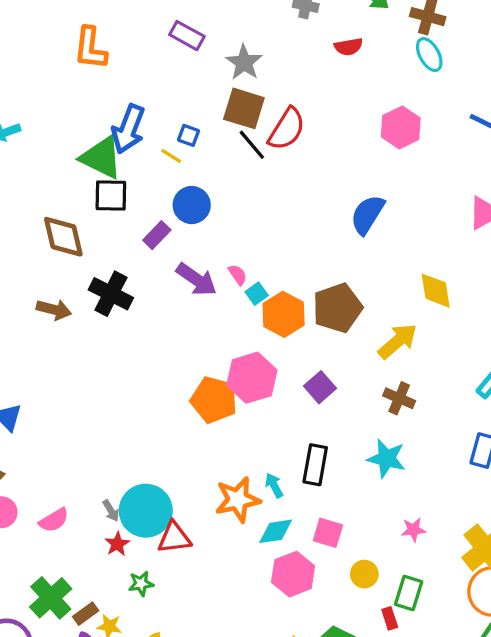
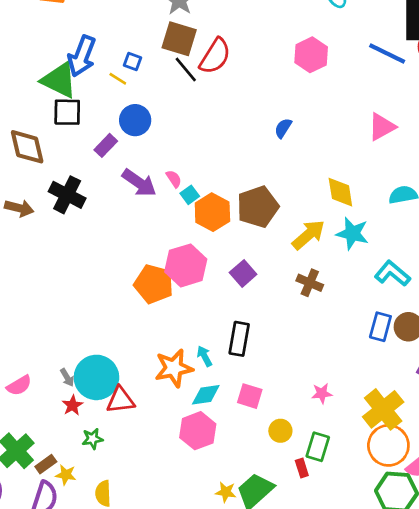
blue semicircle: (367, 215) -> (283, 128), size x0.6
cyan star: (386, 458) -> (352, 233), moved
pink hexagon: (293, 574) -> (198, 431), moved

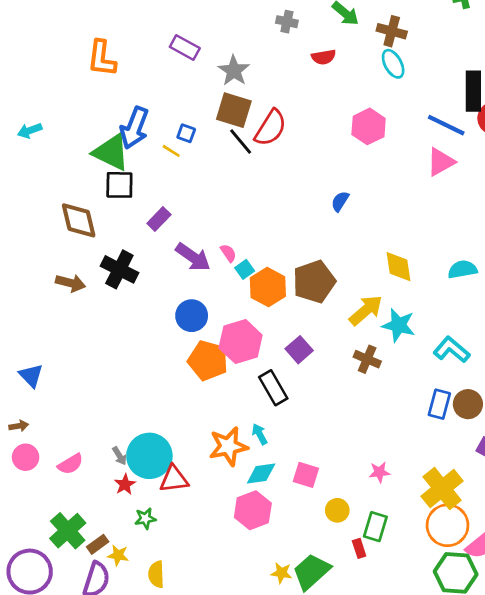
blue circle: (135, 120) -> (192, 316), moved
pink triangle: (382, 127) -> (441, 162), moved
cyan star: (352, 233) -> (399, 325), moved
black rectangle: (239, 339) -> (273, 388), moved, turned -40

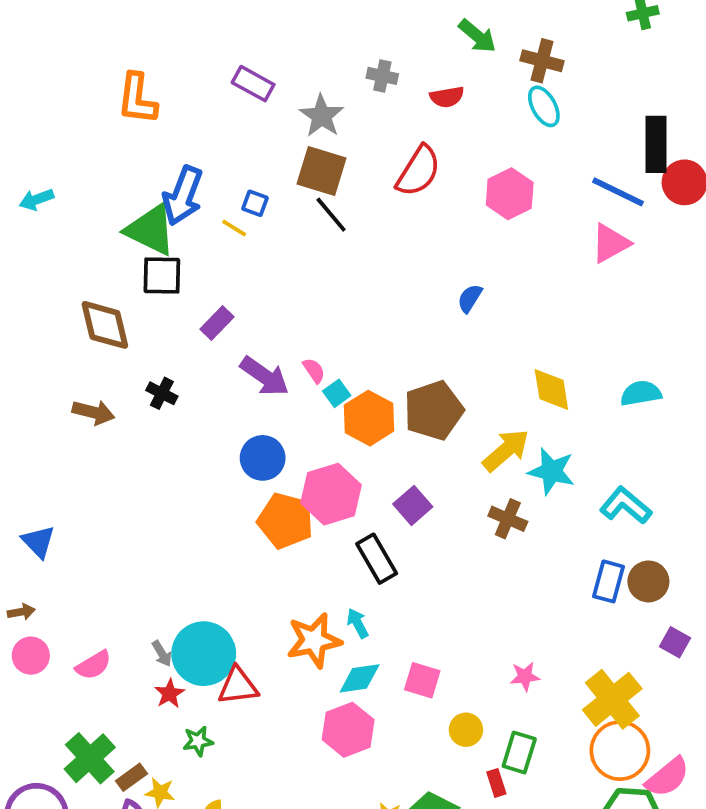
gray cross: (287, 22) -> (382, 76), moved
red semicircle: (271, 128) -> (418, 171), moved
black cross: (119, 269) -> (162, 393), size x0.6

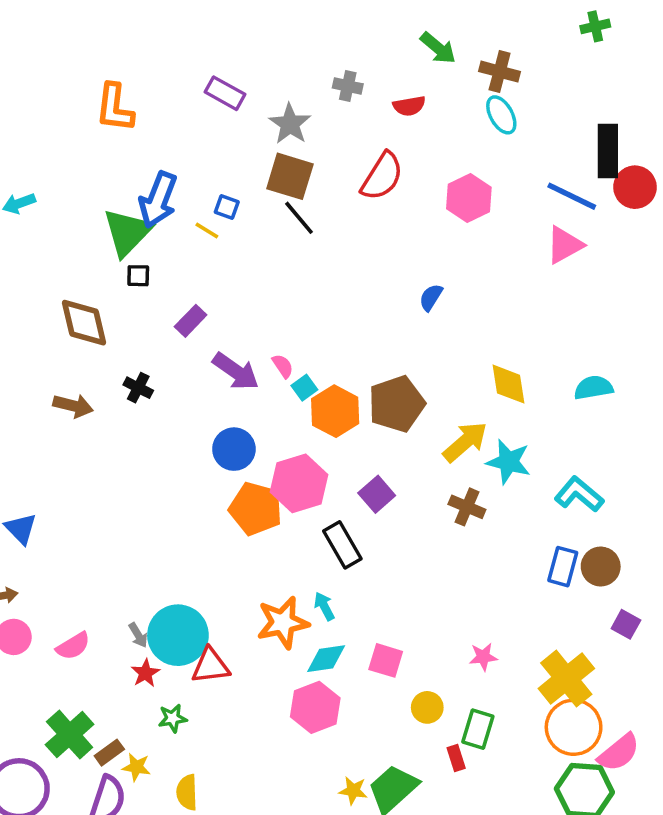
green triangle: (150, 230) -> (127, 232), turned 48
black square: (162, 276) -> (138, 276), size x0.6

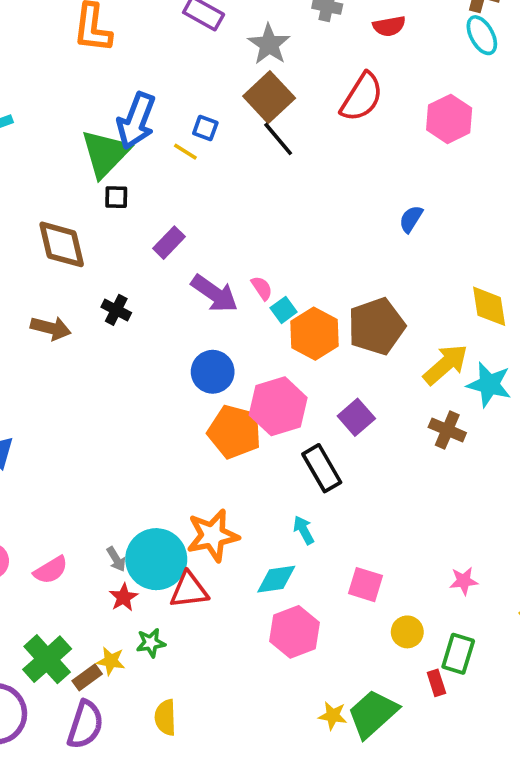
brown square: (290, 176) -> (269, 97), turned 30
orange star: (283, 623) -> (213, 535), moved
cyan diamond: (326, 659) -> (276, 579), moved
yellow star: (136, 767) -> (111, 661), moved

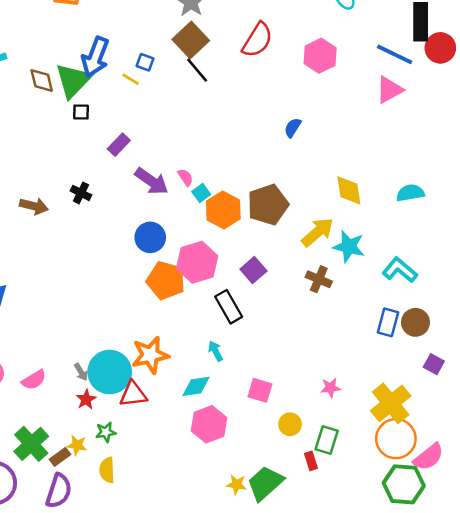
brown diamond: (62, 244) -> (42, 81), moved, size x0.7
yellow semicircle: (165, 717) -> (107, 470), moved

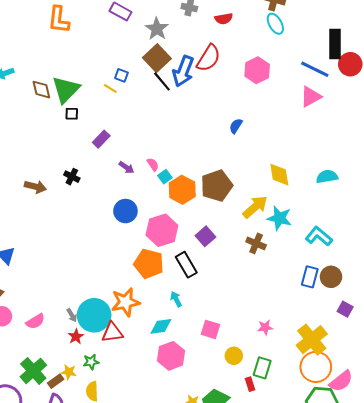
blue arrow: (95, 57) -> (183, 71), moved
purple arrow: (151, 181) -> (126, 167), size x0.6
orange pentagon: (166, 281) -> (149, 264), moved

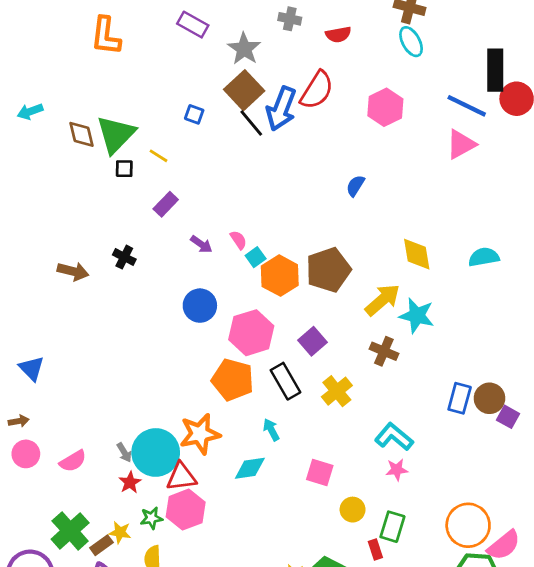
yellow line: (110, 89) -> (159, 156), moved
cyan L-shape: (319, 236) -> (394, 437), moved
purple square: (345, 309) -> (508, 417), moved
yellow cross: (312, 340) -> (337, 391), moved, size x0.7
pink hexagon: (171, 356) -> (186, 510), moved

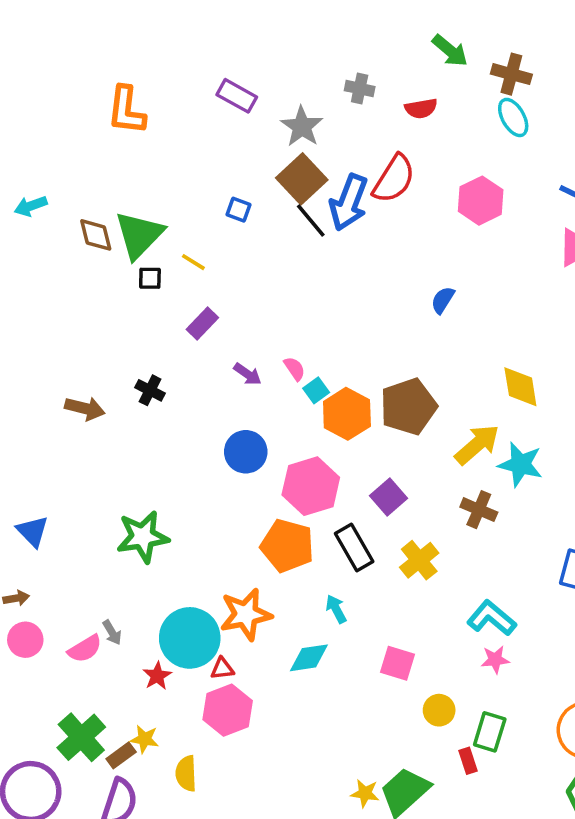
gray arrow: (124, 452) -> (112, 632), moved
red triangle: (181, 477) -> (222, 669), size x0.6
green star: (151, 518) -> (143, 537), moved, size x1.8

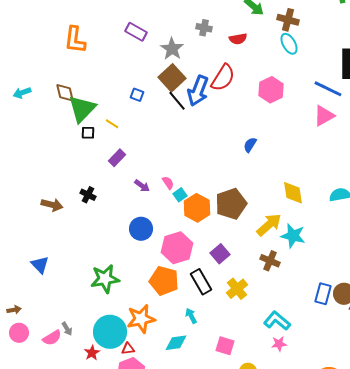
brown diamond: (96, 235) -> (65, 93), moved
blue triangle: (33, 531) -> (40, 265), moved
green star: (143, 537) -> (105, 279), moved

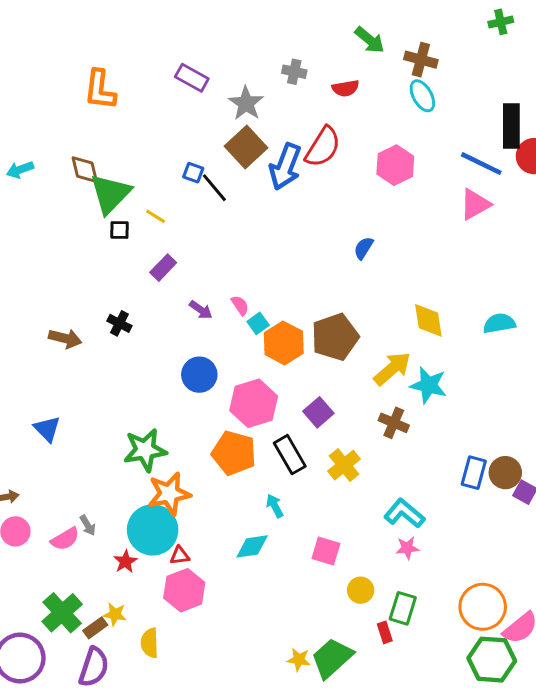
black line: (177, 101) -> (214, 188), moved
orange star: (141, 319) -> (169, 494), moved

